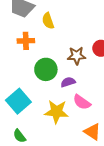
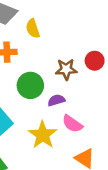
yellow star: (56, 112) -> (43, 135), turned 30

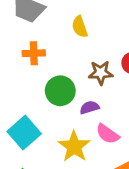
yellow semicircle: (33, 29) -> (80, 27), moved

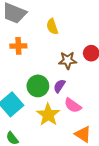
green circle: (60, 91) -> (38, 86), moved
purple semicircle: (89, 107) -> (59, 86), turned -40

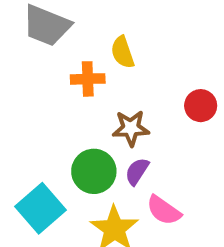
orange cross: (18, 46) -> (88, 79), moved
brown star: (68, 60) -> (131, 128), moved

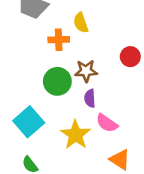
green circle: (94, 171) -> (57, 81), moved
purple semicircle: (137, 171) -> (90, 98), turned -36

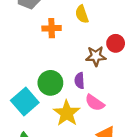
yellow semicircle: (81, 23) -> (82, 14), moved
brown star: (86, 71) -> (96, 56), moved
green circle: (57, 81) -> (50, 83), moved

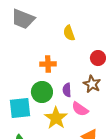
orange cross: (52, 28) -> (48, 64), moved
brown star: (96, 56) -> (92, 84), moved, turned 30
cyan square: (25, 102) -> (20, 108), turned 35

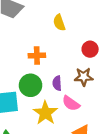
brown star: (92, 84) -> (84, 77), turned -30

